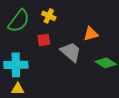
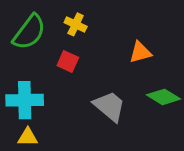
red square: (44, 40) -> (68, 61), turned 32
gray trapezoid: (71, 52) -> (109, 106), moved

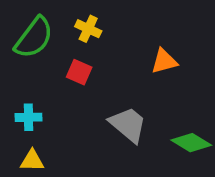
green diamond: (163, 97) -> (191, 143), moved
cyan cross: (25, 100) -> (28, 117), size x0.6

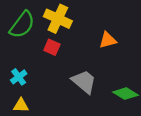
yellow cross: (88, 29) -> (58, 19), size x1.6
cyan cross: (28, 117) -> (19, 77), turned -35

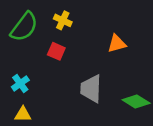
yellow cross: (58, 19) -> (63, 20), size x0.6
gray trapezoid: (84, 82) -> (91, 89), turned -128

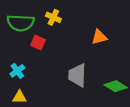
green semicircle: (24, 27) -> (21, 23), turned 56
red square: (56, 51) -> (38, 42), moved

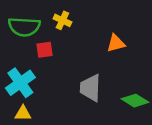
red square: (38, 42) -> (45, 50), turned -32
cyan cross: (17, 71) -> (20, 83), size x1.6

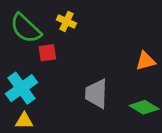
green semicircle: (24, 27) -> (26, 28), turned 40
orange triangle: (116, 43) -> (145, 61), moved

